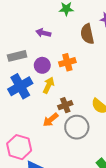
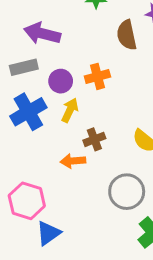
purple arrow: (43, 33) -> (42, 33), moved, size x1.6
orange arrow: (51, 120) -> (73, 161), turned 35
gray circle: (77, 127) -> (127, 192), moved

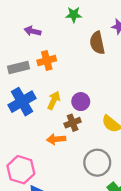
purple arrow: (42, 33) -> (33, 31), moved, size x0.6
orange cross: (97, 76) -> (47, 60), moved
purple circle: (61, 81) -> (81, 102), moved

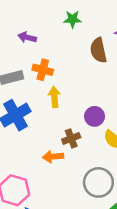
orange cross: (47, 60) -> (43, 70), turned 30
yellow arrow: (54, 100) -> (54, 97), moved, turned -30
purple circle: (81, 102) -> (95, 116), moved

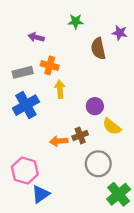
brown cross: (71, 138) -> (80, 136), moved

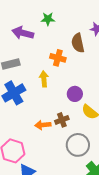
green star: (76, 21) -> (48, 19), moved
purple arrow: (36, 37) -> (23, 33), size x1.5
orange cross: (50, 65) -> (58, 58), moved

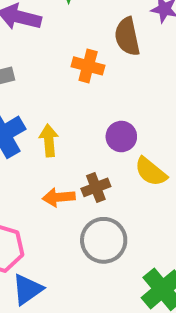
yellow arrow: (44, 79) -> (49, 140), moved
gray circle: (78, 145) -> (104, 240), moved

